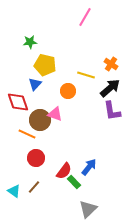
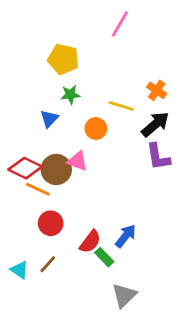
green star: (30, 42) -> (70, 95), moved
yellow pentagon: (45, 65) -> (63, 59), moved
red diamond: (18, 102) -> (25, 168), moved, turned -45

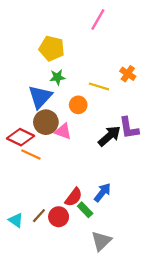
blue triangle: (49, 119) -> (40, 97), size x1.6
black arrow: (155, 124) -> (109, 136), moved
brown circle: (56, 170) -> (46, 122), moved
red circle: (51, 223) -> (59, 217), moved

